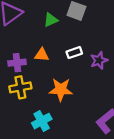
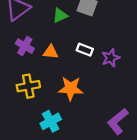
white rectangle: (74, 53) -> (85, 50), turned 40
purple cross: (17, 63) -> (25, 46), moved, turned 36

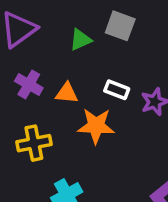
orange star: (71, 88) -> (96, 126), moved

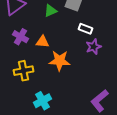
white rectangle: (117, 90) -> (86, 29), moved

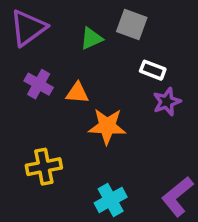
yellow cross: (24, 71) -> (44, 167), moved
cyan cross: (42, 101) -> (111, 200), moved

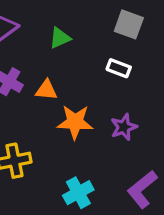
gray square: (132, 24) -> (129, 24), moved
purple star: (167, 102) -> (124, 127), moved

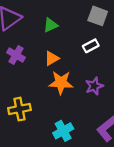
white rectangle: (119, 68) -> (91, 46), turned -49
orange triangle: (46, 90) -> (52, 58), moved, turned -35

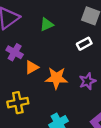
orange triangle: (52, 58) -> (32, 67), moved

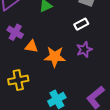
orange triangle: (32, 67) -> (31, 46), turned 40
purple star: (87, 81) -> (84, 50), moved

